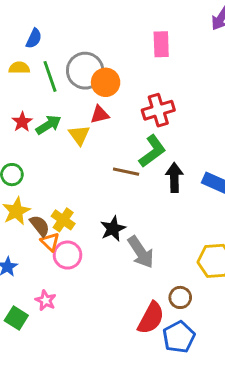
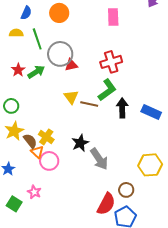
gray circle: (85, 71) -> (60, 54), moved
orange circle: (106, 82) -> (59, 13), moved
yellow triangle: (79, 135) -> (71, 97), moved

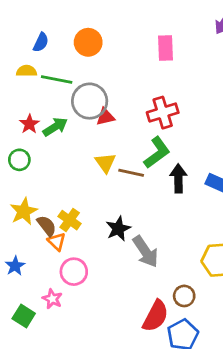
green line: (37, 39) -> (57, 80), turned -60
green circle: (11, 106) -> (19, 160), moved
pink circle: (49, 161) -> (74, 272), moved

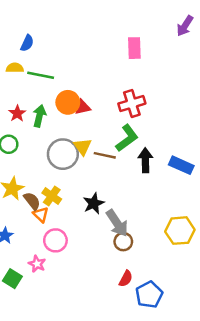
orange circle: (88, 42) -> (68, 102), moved
gray circle: (90, 101) -> (63, 154), moved
green arrow: (55, 127) -> (39, 116), turned -45
brown circle: (184, 296) -> (123, 242), moved
red semicircle: (156, 316) -> (126, 279), size x0.6

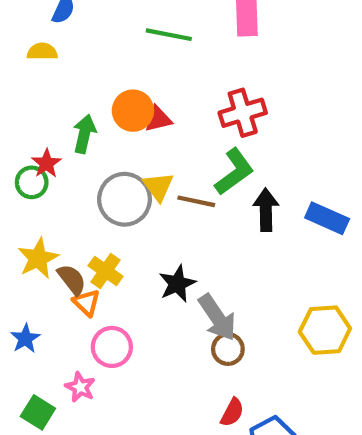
green line: (41, 75) -> (169, 35), moved
red star: (17, 113) -> (46, 163), moved

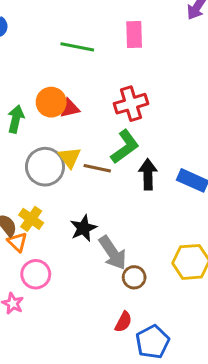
brown circle: (228, 349) -> (134, 277), moved

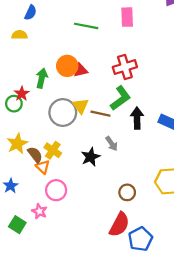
gray arrow: (113, 253) -> (112, 144), moved, size x0.6
red semicircle: (123, 322) -> (119, 225), size x1.6

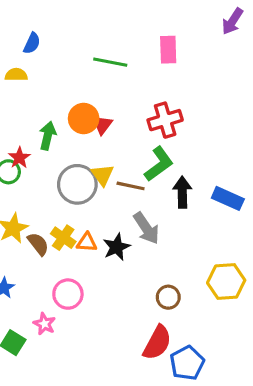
red triangle: (81, 70) -> (102, 125), turned -40
gray arrow: (112, 144) -> (146, 228), size x1.5
orange triangle: (43, 167) -> (87, 242), moved, turned -40

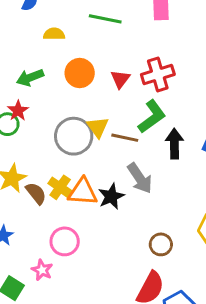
yellow semicircle: (16, 75) -> (54, 34), moved
red triangle: (102, 125) -> (120, 79), moved
green arrow: (48, 136) -> (30, 78), moved, turned -124
orange triangle: (87, 242) -> (83, 192), size x1.5

